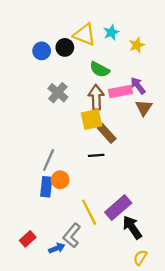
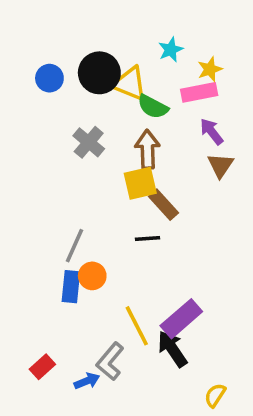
yellow triangle: (85, 35) -> (130, 84), moved
black circle: (65, 47) -> (99, 73), size x1.5
blue circle: (42, 51) -> (49, 78), moved
pink rectangle: (121, 92) -> (199, 92), moved
black arrow: (132, 227) -> (172, 349), moved

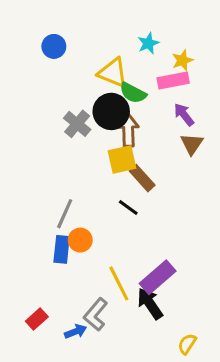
black circle: (99, 73) -> (111, 111), moved
blue circle: (49, 78) -> (54, 46), moved
black line: (147, 238) -> (128, 208), turned 40

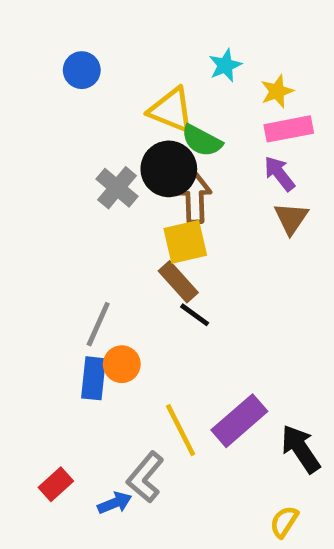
pink rectangle: (173, 80) -> (289, 129), moved
brown rectangle: (142, 178) -> (178, 282), moved
black arrow: (150, 304) -> (301, 449), moved

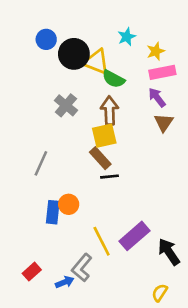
black circle: (169, 169) -> (74, 54), moved
black line: (195, 315) -> (110, 177), turned -42
gray line: (98, 324) -> (41, 163), moved

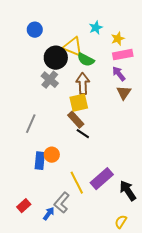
black circle: (74, 54) -> (56, 58), moved
black line: (110, 177) -> (83, 134), turned 40
blue arrow: (65, 282) -> (49, 214), turned -32

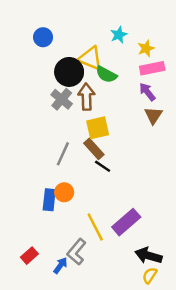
brown arrow: (83, 84) -> (86, 97), moved
gray line: (31, 124) -> (63, 154), moved
black arrow: (128, 191) -> (148, 256), moved, turned -40

